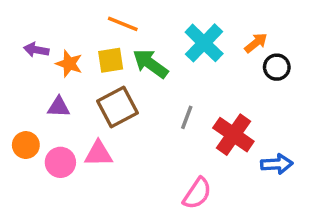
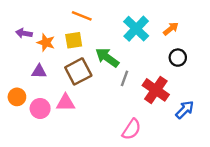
green arrow: (150, 64) -> (107, 58), moved
black circle: (277, 67) -> (178, 58), moved
blue arrow: (277, 164) -> (185, 110), turned -42

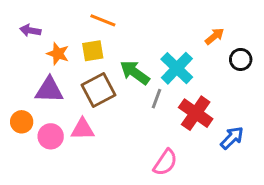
cyan cross: (136, 29) -> (177, 68), moved
purple arrow: (24, 33) -> (30, 30), moved
black circle: (178, 58) -> (241, 59), moved
purple triangle: (39, 71) -> (49, 90), size x1.5

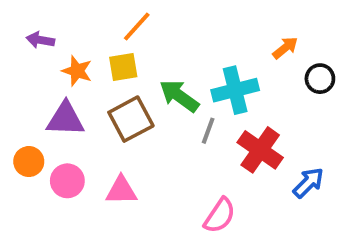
orange line: (103, 20) -> (137, 27), turned -70
cyan cross: (177, 68) -> (235, 90), turned 32
pink triangle: (83, 129) -> (121, 190), moved

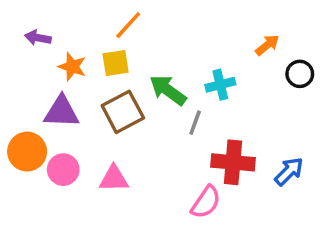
cyan cross: (235, 90) -> (220, 85), size x0.7
red cross: (260, 150) -> (233, 162), moved, turned -30
orange circle: (29, 162) -> (27, 152), size x1.4

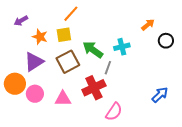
purple arrow: (38, 38) -> (21, 21), turned -40
purple triangle: (61, 112) -> (34, 62), turned -35
red cross: (233, 162) -> (94, 88), moved, turned -30

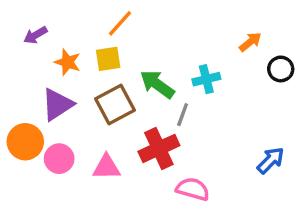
pink semicircle: (114, 112) -> (193, 189), turned -108

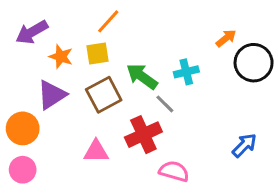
purple arrow: (35, 35) -> (32, 32), size x1.5
black circle: (281, 69) -> (254, 63), size x1.6
gray line: (183, 115) -> (165, 104), turned -65
pink circle: (59, 159) -> (23, 170), moved

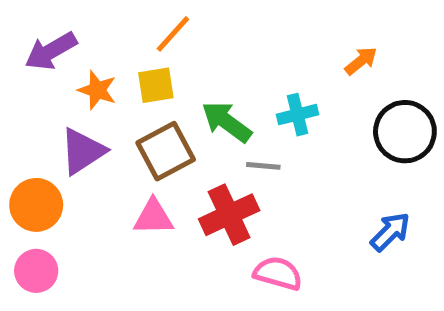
black circle: (254, 63) -> (405, 132), moved
gray line: (165, 104) -> (263, 166), turned -40
pink triangle: (96, 151) -> (153, 217), moved

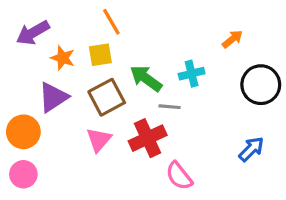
orange line: (173, 34) -> (111, 22), turned -72
pink triangle: (153, 217) -> (99, 140), turned -48
pink semicircle: (278, 273) -> (179, 176), turned -144

